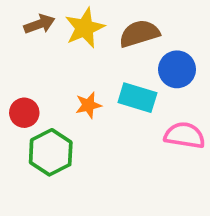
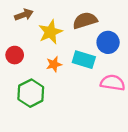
yellow star: (85, 28) -> (50, 32), moved
red circle: (24, 113) -> (15, 55), moved

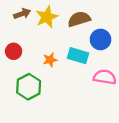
yellow star: (50, 32) -> (47, 17), moved

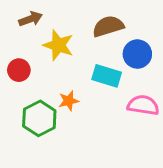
yellow star: (47, 17) -> (58, 45), moved, turned -30
orange star: (50, 60) -> (69, 101), moved

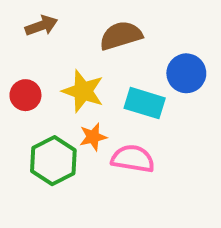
brown semicircle: (108, 26) -> (121, 36), moved
yellow star: (58, 45) -> (83, 91), moved
pink semicircle: (143, 105) -> (133, 159), moved

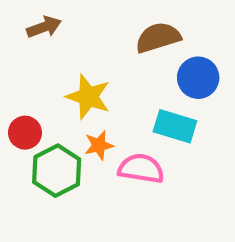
brown semicircle: (121, 36) -> (158, 38), moved
red circle: (25, 95) -> (25, 133), moved
cyan rectangle: (145, 103) -> (175, 126), moved

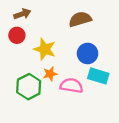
blue circle: (198, 78) -> (88, 53), moved
cyan rectangle: (175, 126) -> (98, 76), moved
red circle: (25, 133) -> (17, 35), moved

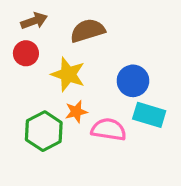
brown semicircle: (80, 19) -> (88, 31), moved

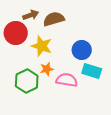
brown arrow: (34, 21) -> (31, 15), moved
red circle: (26, 53) -> (16, 33), size x1.5

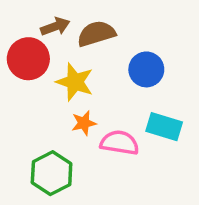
blue circle: (82, 50) -> (146, 69), moved
green hexagon: (27, 81) -> (52, 173), moved

